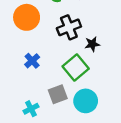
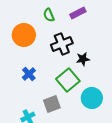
cyan circle: (86, 101) -> (92, 98), moved

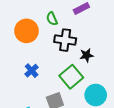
green semicircle: (49, 15) -> (52, 19), moved
black cross: (62, 44) -> (65, 40), turned 30

